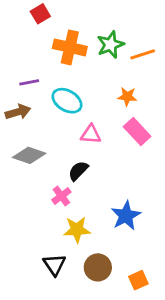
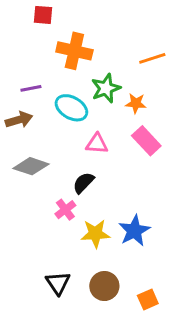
red square: (40, 14) -> (43, 15), turned 36
green star: (110, 45) -> (106, 88), moved
yellow star: (77, 230) -> (95, 234), moved

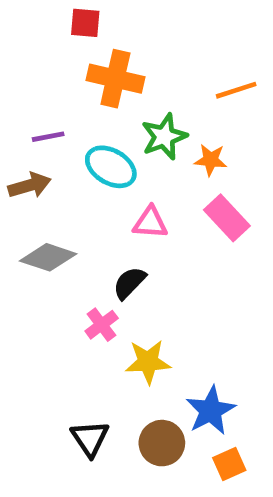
red square: (43, 15) -> (85, 23), moved
blue star: (134, 231) -> (211, 411), moved

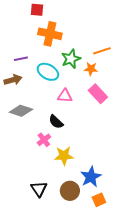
orange line: (236, 90) -> (102, 51), moved
black semicircle: (129, 283) -> (56, 122), turned -91

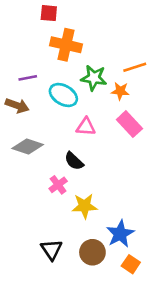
green star: (71, 59) -> (94, 78), turned 30
brown arrow: (13, 80) -> (17, 106), turned 36
orange square: (99, 200) -> (131, 264), turned -32

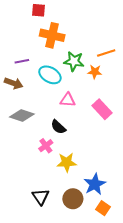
pink rectangle: (129, 124) -> (102, 109), moved

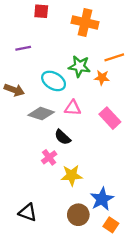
orange cross: (52, 35) -> (85, 22), moved
purple line: (22, 61) -> (23, 48), moved
gray diamond: (22, 115) -> (41, 114), moved
black triangle: (41, 197) -> (28, 212), moved, turned -36

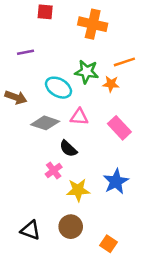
blue star: (102, 199) -> (116, 181), moved
brown circle: (78, 215) -> (71, 227), moved
orange square: (111, 225) -> (109, 244), moved

